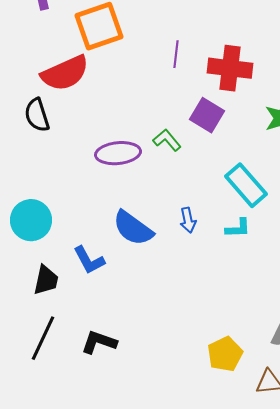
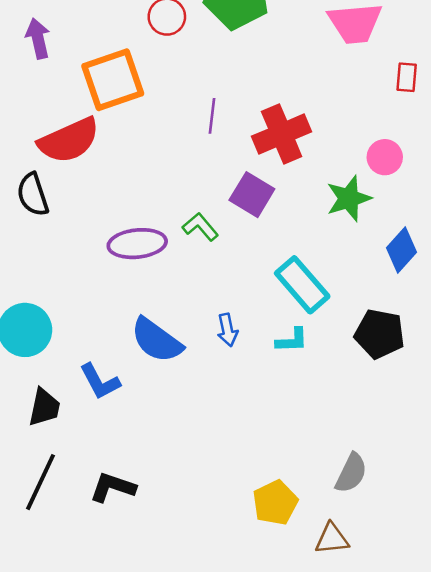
red cross: (230, 68) -> (282, 134), turned -30

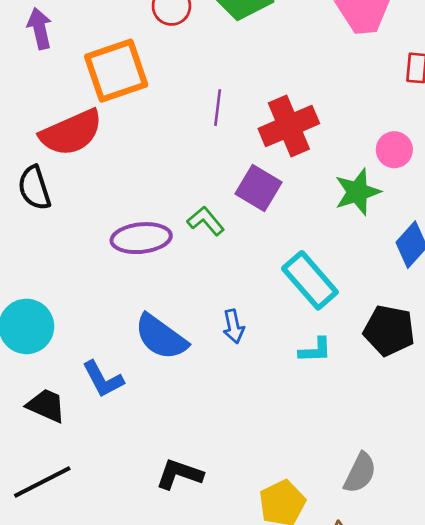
cyan L-shape: (292, 340) -> (315, 350), moved
black trapezoid: (44, 407) -> (46, 406), turned -78
black line: (41, 482) -> (42, 482), turned 38
black L-shape: (113, 487) -> (179, 474), moved

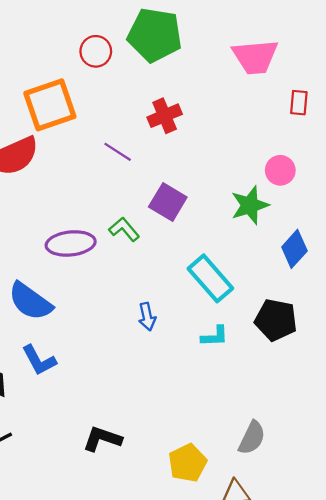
purple line: (218, 108) -> (118, 152), moved, turned -64
red cross: (289, 126) -> (165, 116), moved, size x0.7
blue semicircle: (161, 337) -> (30, 301), moved

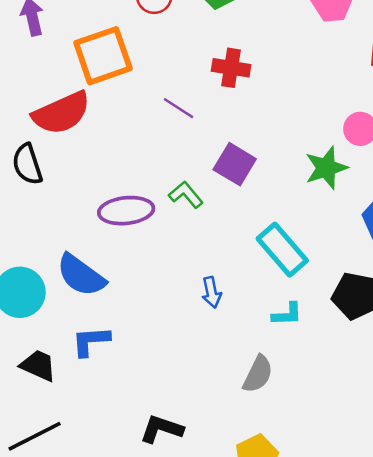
red cross: (165, 116) -> (231, 68), turned 32
blue L-shape: (39, 360) -> (91, 341), turned 114
gray semicircle: (252, 438) -> (258, 374), moved

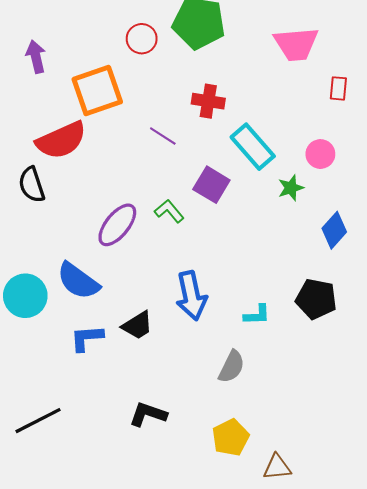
green star: (326, 168) -> (291, 188), size x0.7
purple ellipse: (126, 211) -> (117, 225), turned -45
cyan rectangle: (282, 250) -> (253, 147), moved
blue arrow: (211, 292) -> (191, 296), size x1.8
black trapezoid: (38, 365) -> (137, 325), moved, turned 124

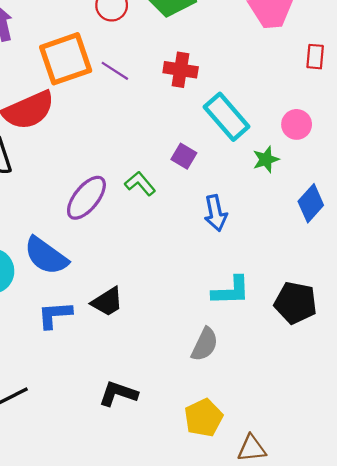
purple line: (163, 136) -> (115, 71), moved
purple square: (211, 185) -> (184, 156), size x0.7
blue arrow: (191, 296) -> (216, 213), moved, size x0.7
black pentagon: (316, 299) -> (295, 303), moved
cyan L-shape: (257, 315) -> (231, 291), size x1.4

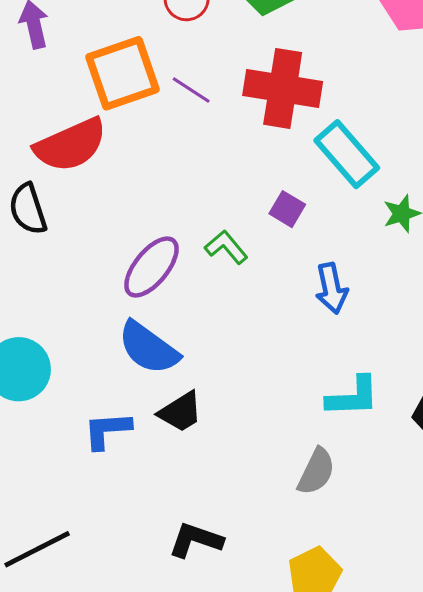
red cross: (181, 70) -> (283, 88), size x1.6
blue semicircle: (46, 256) -> (148, 348), moved

